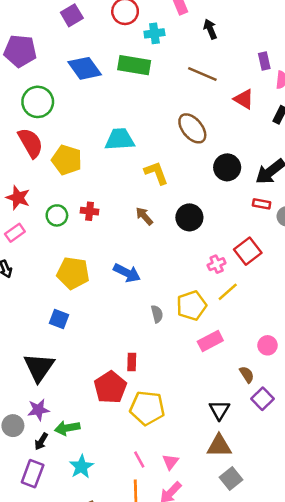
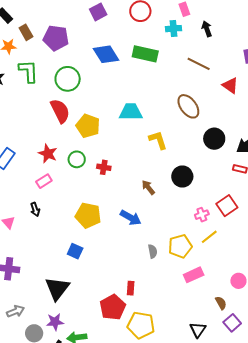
cyan cross: (154, 33) -> (174, 29), moved
green circle: (57, 215) -> (77, 159), moved
brown arrow: (144, 216) -> (148, 187), moved

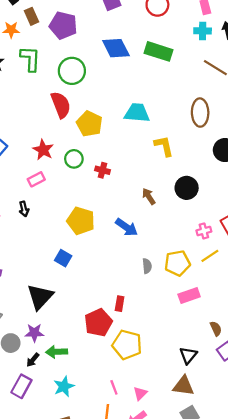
cyan cross: (174, 29) -> (203, 31), moved
brown ellipse: (188, 106) -> (200, 113), turned 30

